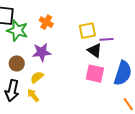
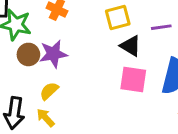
purple line: (106, 39) -> (161, 27), moved
brown circle: (17, 63) -> (28, 54), moved

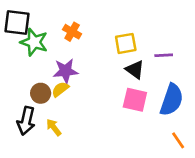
brown circle: (28, 54) -> (41, 93), moved
yellow semicircle: (49, 91) -> (60, 89), moved

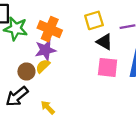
orange cross: (72, 32) -> (50, 29), moved, size x1.5
black arrow: (26, 121) -> (17, 96), turned 45
yellow arrow: (54, 127) -> (48, 107), moved

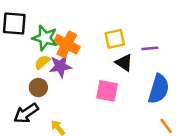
green star: (16, 29) -> (45, 38), moved
yellow semicircle: (43, 66) -> (42, 62), moved
pink square: (108, 67) -> (107, 91), moved

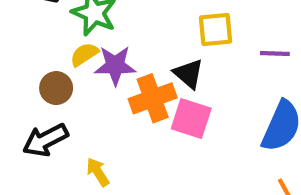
orange cross: (67, 44) -> (153, 98), moved, turned 35
black triangle: (124, 63) -> (189, 74), moved
brown circle: (38, 88) -> (56, 88), moved

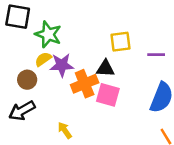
black triangle: (189, 74) -> (105, 68), turned -36
yellow arrow: (98, 172) -> (65, 130), moved

